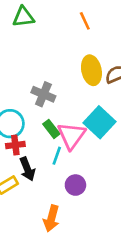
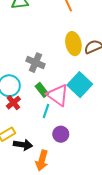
pink triangle: (71, 136) -> (58, 95), turned -30
red cross: (15, 145) -> (13, 103), turned -32
black arrow: (27, 169) -> (23, 145), moved, turned -60

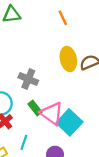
cyan square: (80, 85) -> (69, 122), moved
cyan line: (46, 111) -> (24, 142), moved

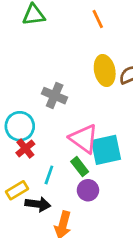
green rectangle: (35, 108) -> (80, 167), moved
cyan square: (69, 122) -> (106, 150), turned 35

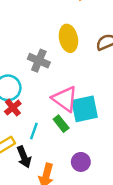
yellow ellipse: (105, 71) -> (68, 38), moved
purple circle: (88, 190) -> (81, 162), moved
black arrow: (38, 204) -> (24, 157), turned 60

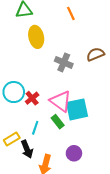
yellow ellipse: (68, 38) -> (36, 37), moved
gray cross: (39, 61) -> (64, 62), moved
red cross: (13, 108) -> (32, 98), moved

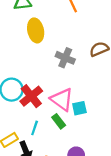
red cross: (32, 98) -> (31, 96), size x1.5
cyan square: (77, 109) -> (79, 108), size x0.6

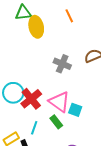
yellow ellipse: (36, 30) -> (36, 27), moved
cyan square: (79, 108) -> (75, 110), turned 32

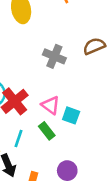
pink triangle: (59, 102) -> (51, 105), size x0.7

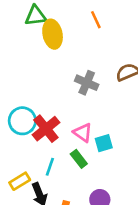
cyan square: (71, 115) -> (104, 143), turned -36

